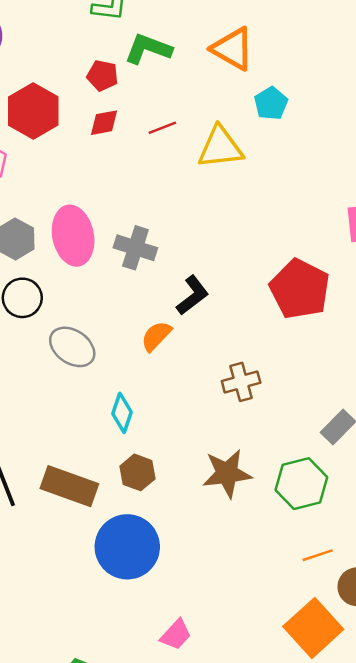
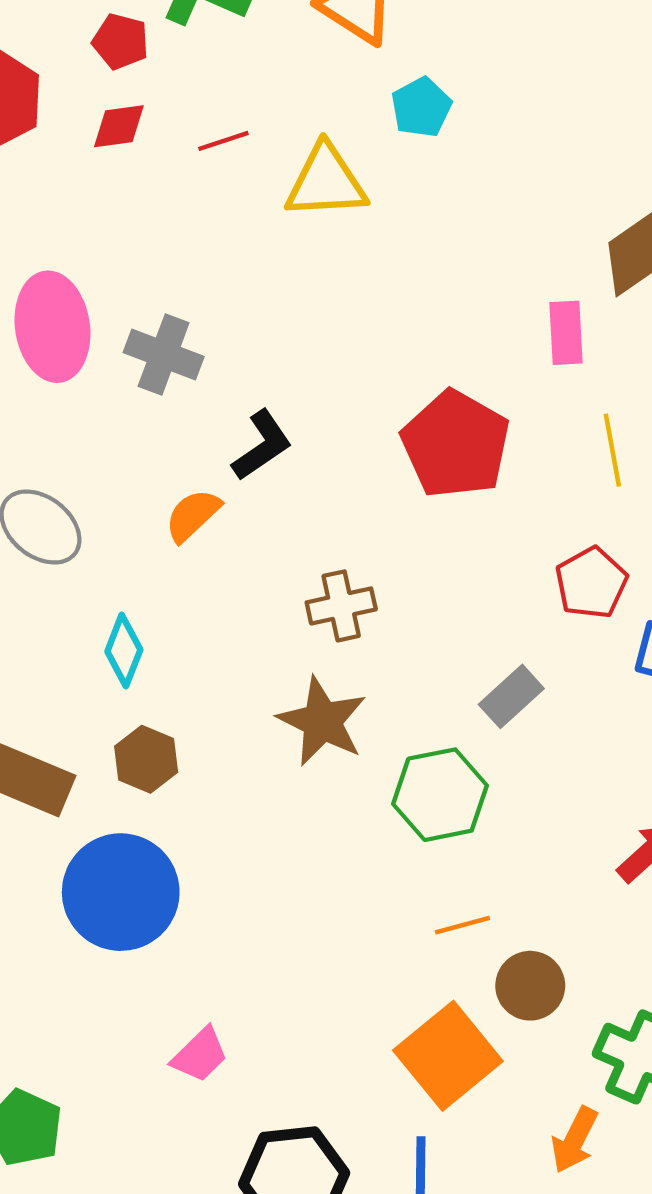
brown star: (227, 473) -> (322, 721), moved, turned 30

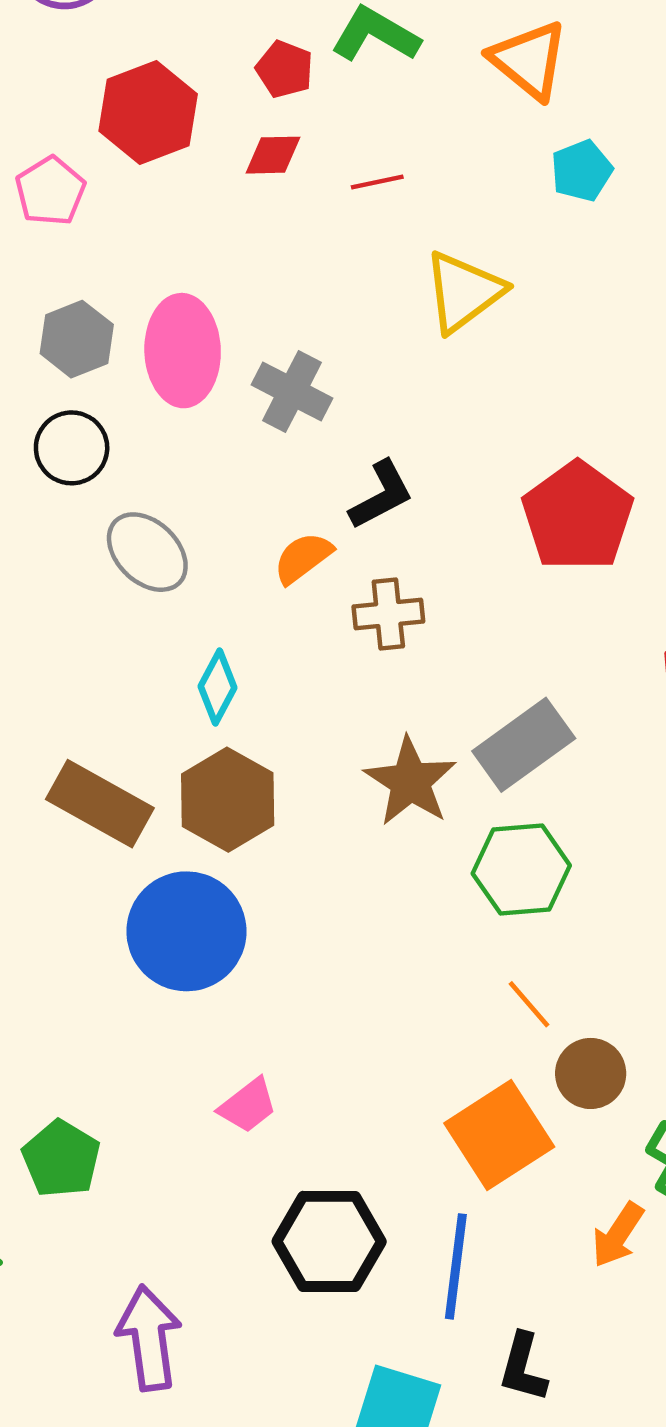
yellow triangle: (326, 182) -> (464, 292), moved, turned -40
brown cross: (341, 606) -> (388, 614), moved
gray rectangle: (511, 696) -> (524, 745), moved, size x1.5
brown hexagon: (146, 759) -> (228, 800), size x1.5
orange line: (462, 925) -> (529, 1004), turned 58

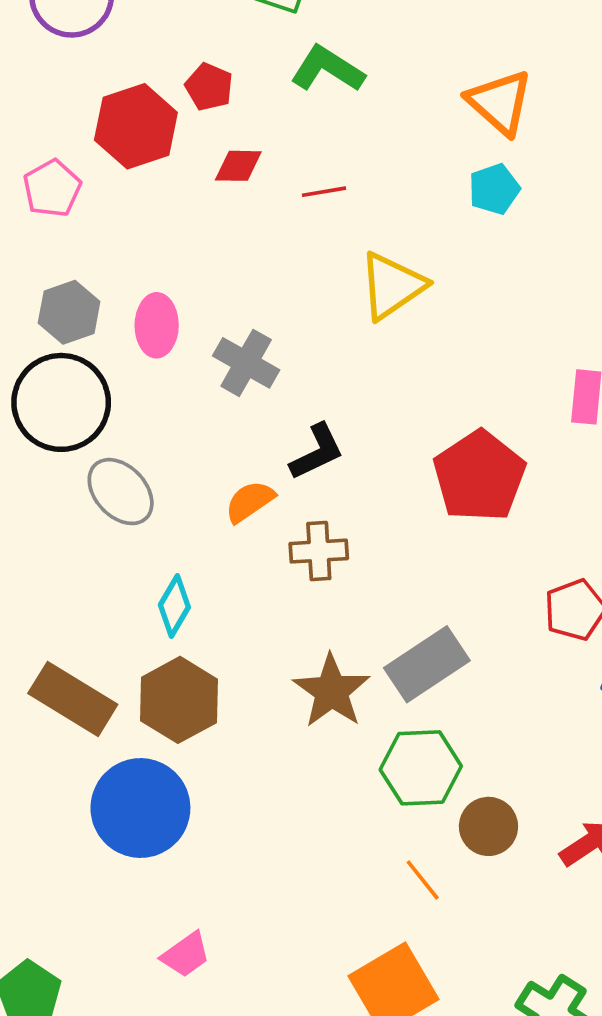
orange triangle: (529, 60) -> (500, 102), moved
red pentagon: (285, 69) -> (209, 87), moved
pink ellipse: (183, 351) -> (157, 325), size x0.7
black circle: (72, 448) -> (61, 402), size x1.6
brown circle: (591, 1073) -> (488, 826), moved

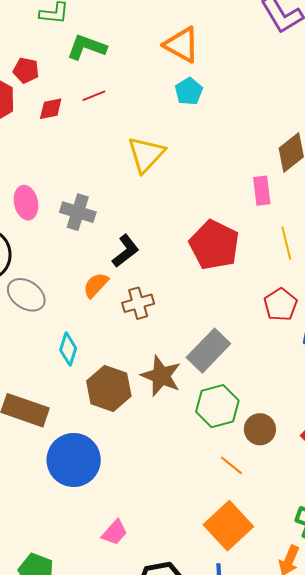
red line: (324, 192) -> (94, 96), moved
brown hexagon: (179, 700) -> (109, 388), moved

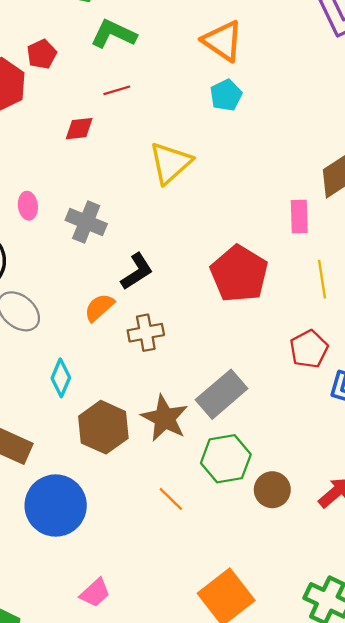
red pentagon: (26, 70) -> (42, 54), turned 30
red diamond: (51, 109) -> (79, 129), moved
pink ellipse: (26, 203) -> (28, 206), size x0.7
orange line: (231, 465) -> (171, 499), moved

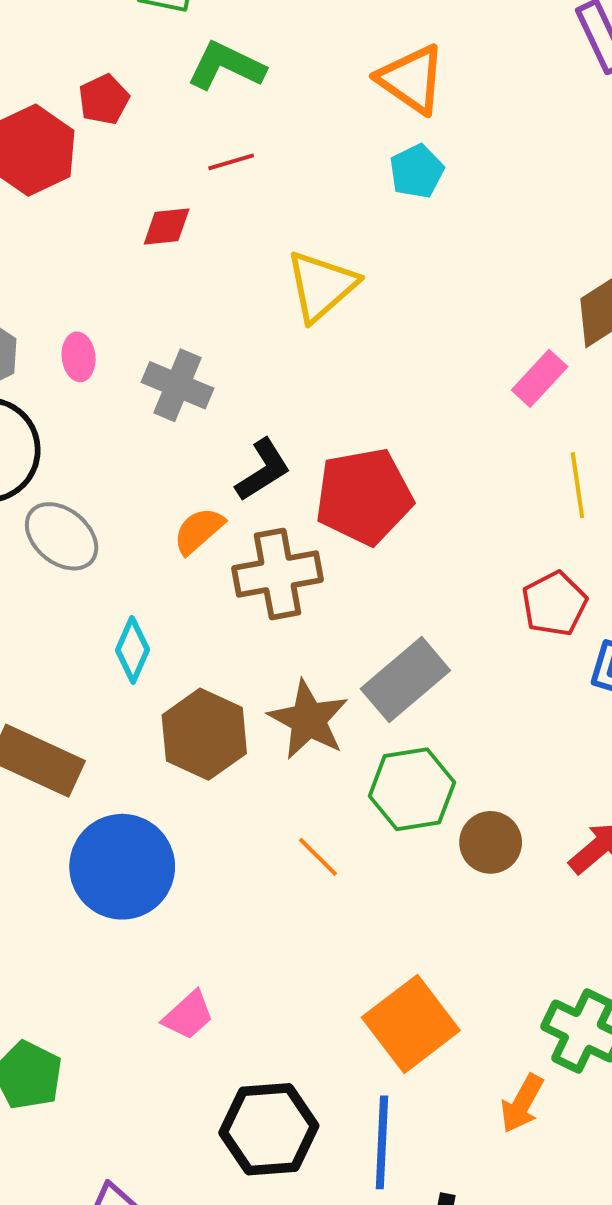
pink rectangle: (299, 216) -> (540, 378), turned 44
red pentagon: (239, 274) -> (364, 496), moved, turned 30
brown cross: (146, 333) -> (278, 574), size x1.4

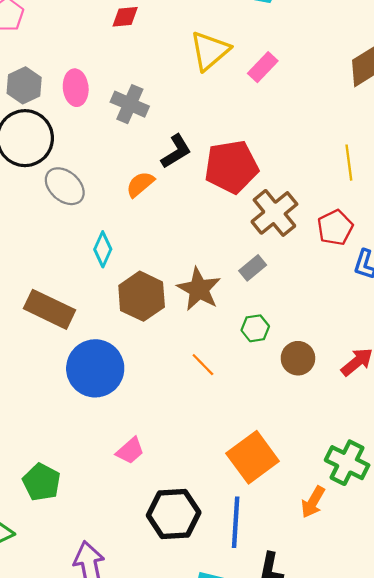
pink ellipse: (79, 357) -> (76, 88), size x1.4
pink rectangle: (540, 378) -> (263, 67), moved
brown cross: (278, 574) -> (274, 213), moved, turned -30
gray rectangle: (405, 680) -> (253, 268), size x0.6
green hexagon: (412, 789) -> (255, 328), size x0.6

